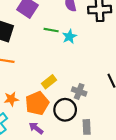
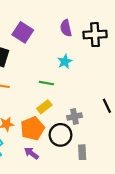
green line: (51, 30) -> (46, 83), moved
gray cross: (79, 91) -> (75, 117), turned -32

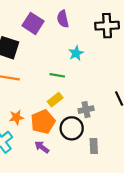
purple semicircle: (66, 28) -> (63, 19), moved

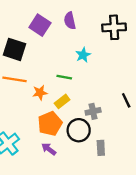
orange star: (16, 117) -> (40, 93), moved

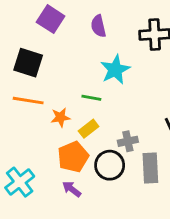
purple square: (40, 25) -> (51, 19), moved
cyan star: (83, 55) -> (115, 70), size x1.5
gray rectangle: (101, 148) -> (150, 168), moved, size x1.5

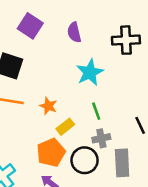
green line: (91, 98) -> (96, 111), moved, turned 60
orange star: (60, 117) -> (48, 106), moved, turned 30

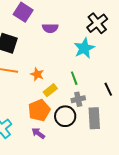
purple semicircle: (74, 32) -> (50, 28), moved, turned -77
black cross: (126, 40) -> (97, 23), turned -35
cyan star: (90, 72) -> (84, 48), moved

